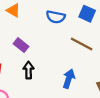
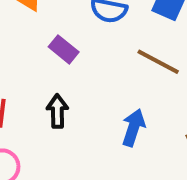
purple rectangle: (21, 45) -> (64, 49), moved

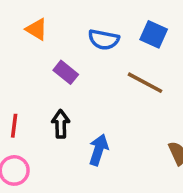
blue arrow: (134, 128) -> (99, 150), moved

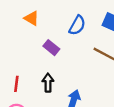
blue semicircle: (104, 40) -> (77, 25), turned -72

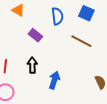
blue semicircle: (77, 25) -> (57, 16), turned -36

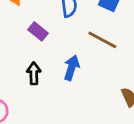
blue arrow: (54, 80) -> (72, 68), moved

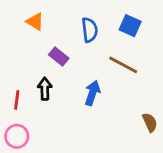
black arrow: (34, 73) -> (45, 89), moved

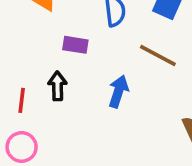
purple rectangle: (59, 56) -> (75, 45), turned -30

